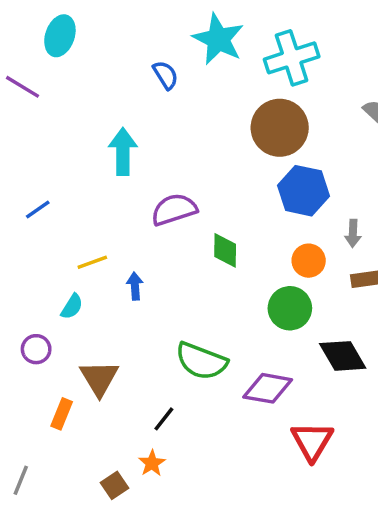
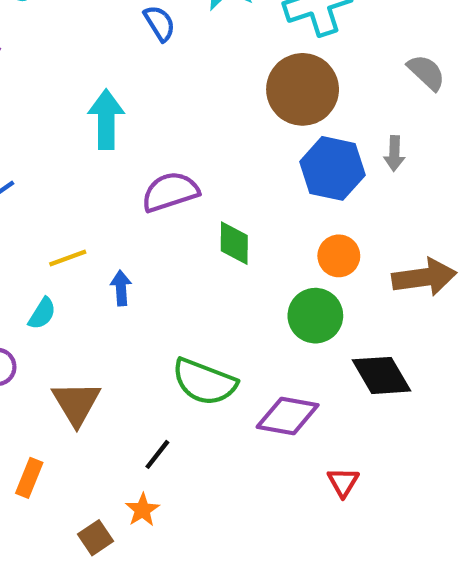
gray arrow: (353, 233) -> (394, 153), moved
orange rectangle: (62, 414) -> (29, 478), moved
red triangle: (312, 441) -> (343, 482), size x0.6

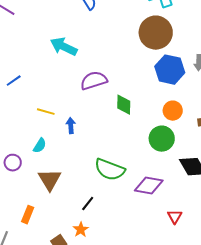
cyan arrow: (106, 119) -> (64, 47), turned -64
yellow line: (68, 258) -> (46, 112), turned 36
cyan semicircle: (42, 314) -> (40, 146), moved

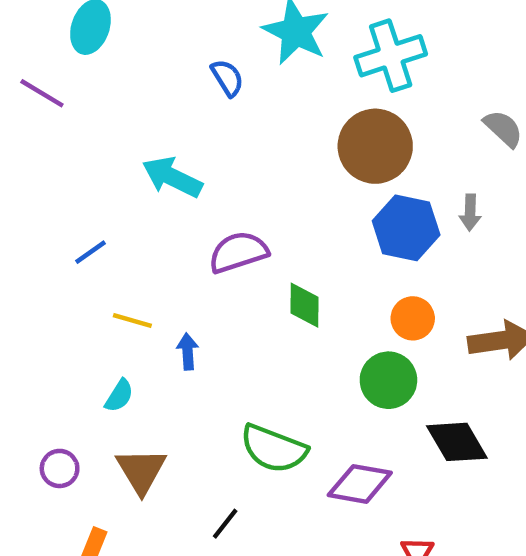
blue line: (14, 81) -> (90, 252), moved
purple circle: (13, 163) -> (60, 468), moved

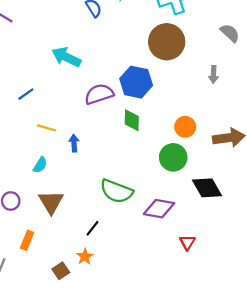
blue hexagon: (406, 228) -> (136, 82), moved

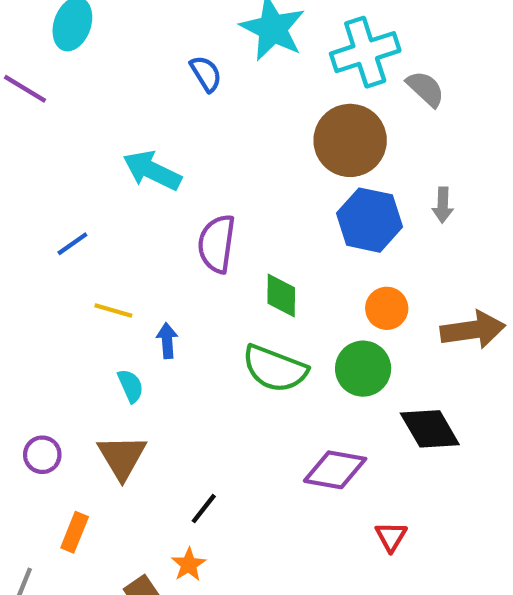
gray semicircle: (230, 33) -> (425, 89), moved
blue hexagon: (136, 82) -> (370, 220), moved
purple semicircle: (99, 94) -> (217, 244), turned -64
cyan semicircle: (40, 165) -> (131, 386), moved, turned -56
green semicircle: (116, 191) -> (275, 369), moved

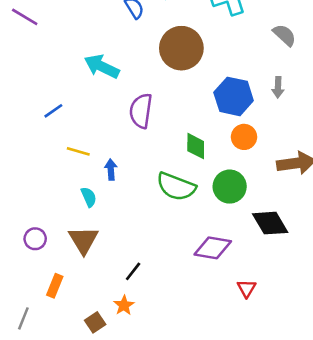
gray semicircle: (425, 89) -> (284, 35), moved
brown circle: (350, 140) -> (181, 48), moved
green diamond: (281, 295) -> (196, 146), moved
orange circle: (387, 308) -> (244, 137), moved

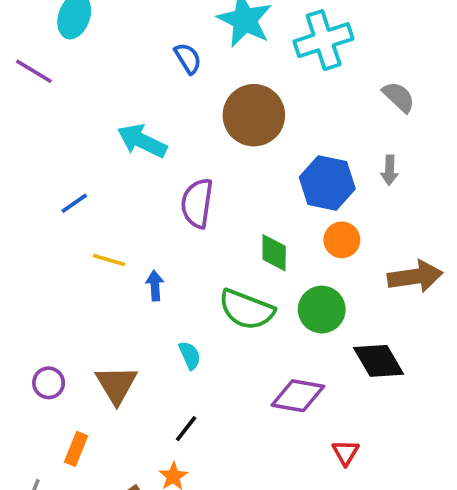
cyan semicircle: (89, 197) -> (190, 355), moved

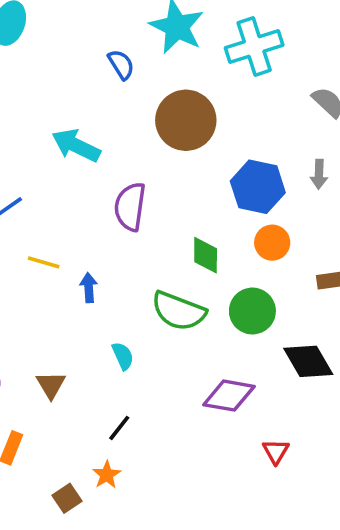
brown triangle: (116, 385) -> (51, 385), size x0.7

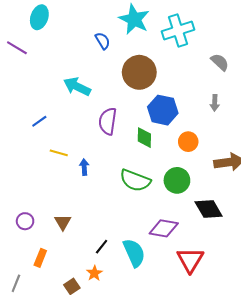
blue hexagon: (258, 187) -> (163, 110), moved
green diamond: (206, 255) -> (144, 138), moved
cyan semicircle: (123, 356) -> (134, 253), moved, size x1.8
red triangle: (276, 451) -> (190, 260), size x1.8

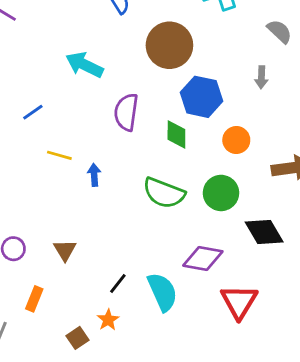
gray arrow: (215, 103) -> (261, 77), moved

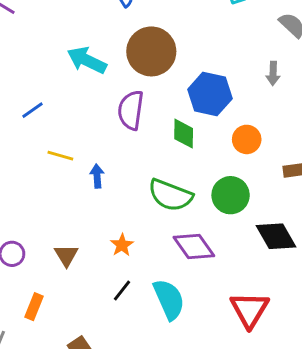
brown circle: (169, 45) -> (151, 51), moved
purple diamond: (203, 258) -> (194, 247), moved, turned 45
orange star: (108, 320) -> (122, 245), moved

